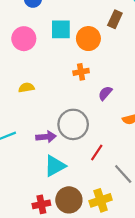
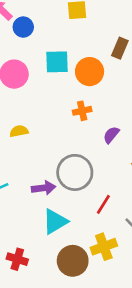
yellow cross: (101, 200) -> (104, 247), moved
red cross: (41, 204) -> (17, 259), moved, turned 30

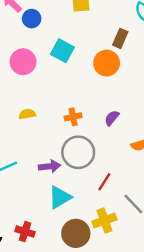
cyan square: (57, 62) -> (62, 51), turned 30
orange circle: (90, 72) -> (107, 63), moved
orange cross: (82, 111) -> (73, 117), moved

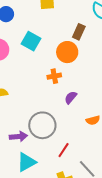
orange cross: (73, 117) -> (54, 76), moved

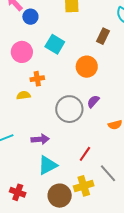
orange circle: (67, 52) -> (87, 67), moved
orange cross: (54, 76) -> (37, 79), moved
gray circle: (42, 125) -> (69, 109), moved

